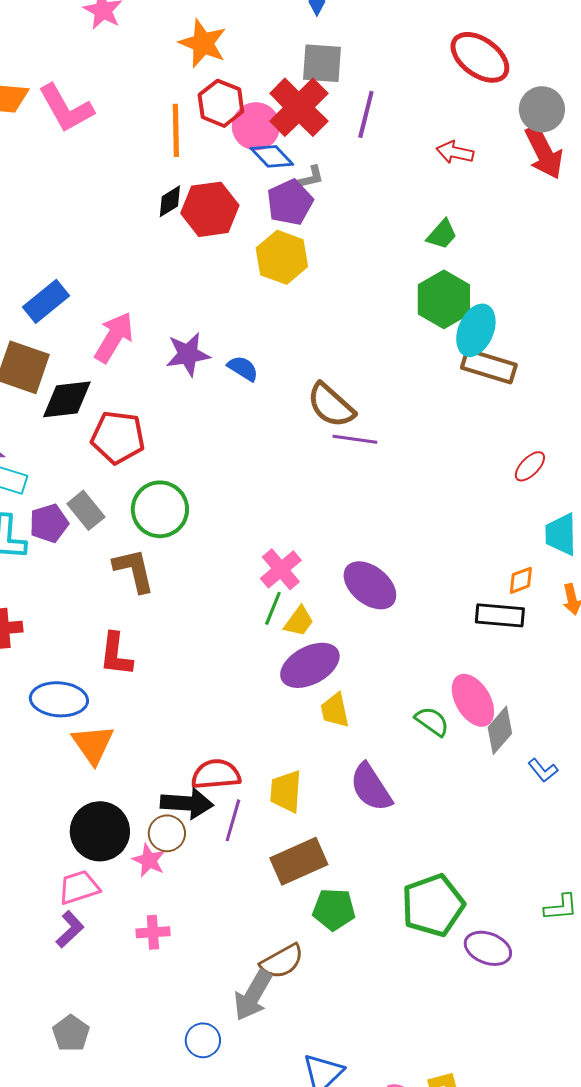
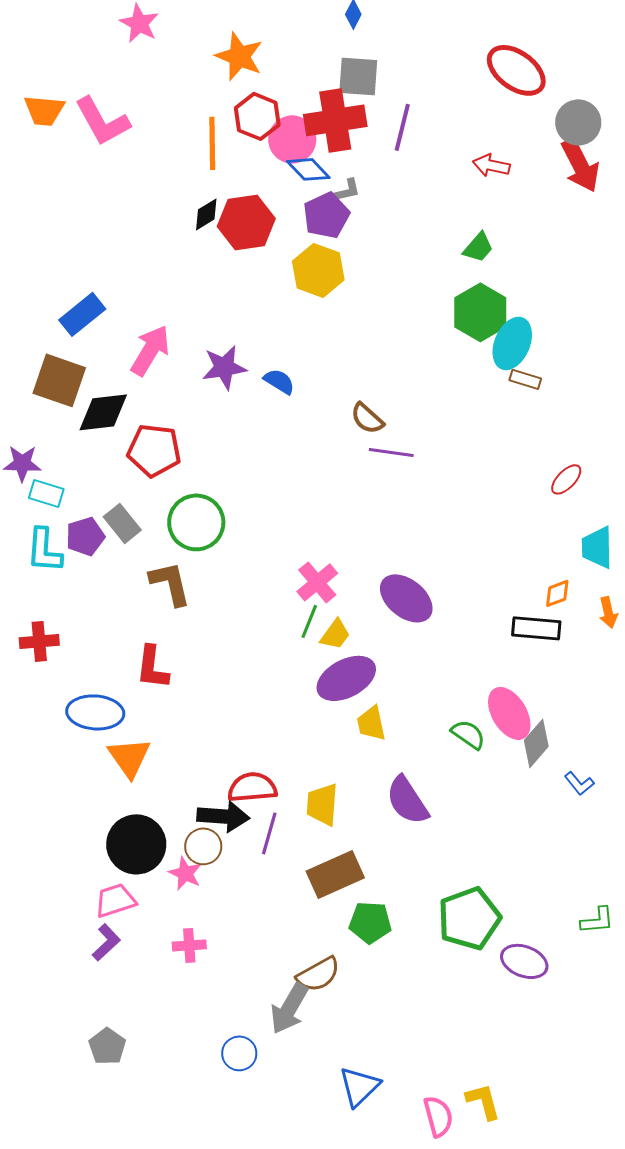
red cross: (299, 107) -> (335, 120), turned 36
brown rectangle: (489, 366) -> (525, 379), size x0.6
brown semicircle: (331, 405) -> (367, 418), size x0.7

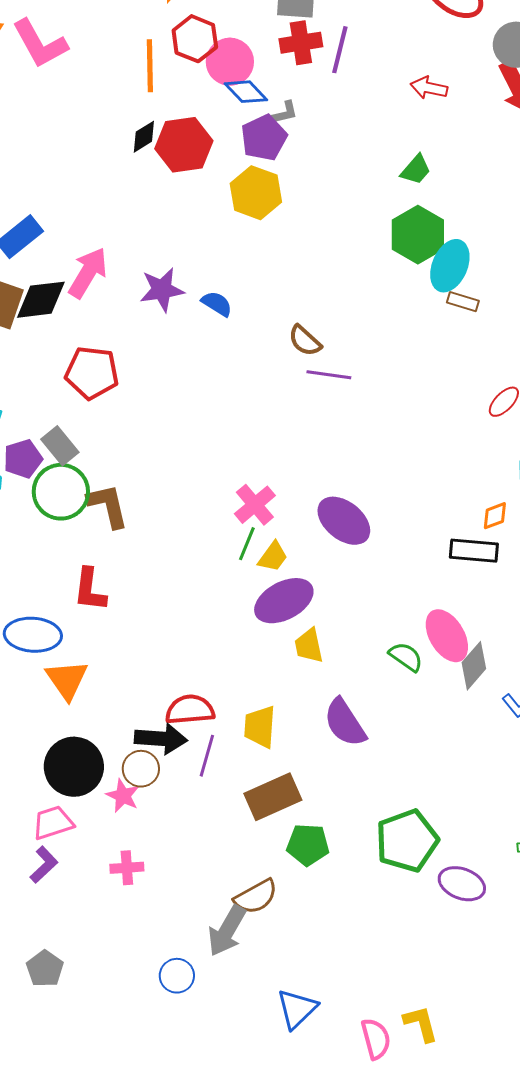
red cross: (335, 120) -> (301, 43), moved, size x0.7
black diamond: (103, 412) -> (41, 300), moved
green circle: (196, 522) -> (61, 492), moved

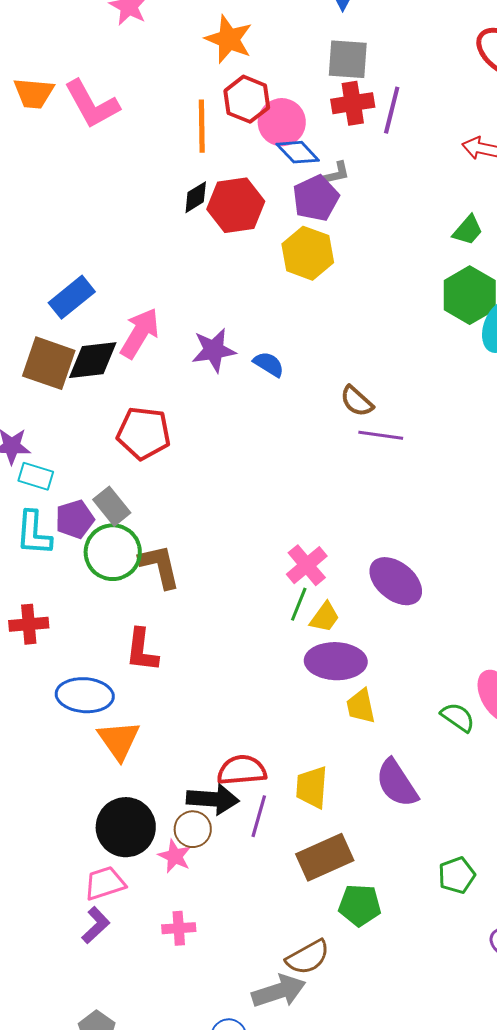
purple ellipse: (284, 601) -> (336, 661), turned 30
green pentagon: (407, 841) -> (457, 875), moved, size x0.6
gray arrow: (227, 931) -> (279, 991), turned -138

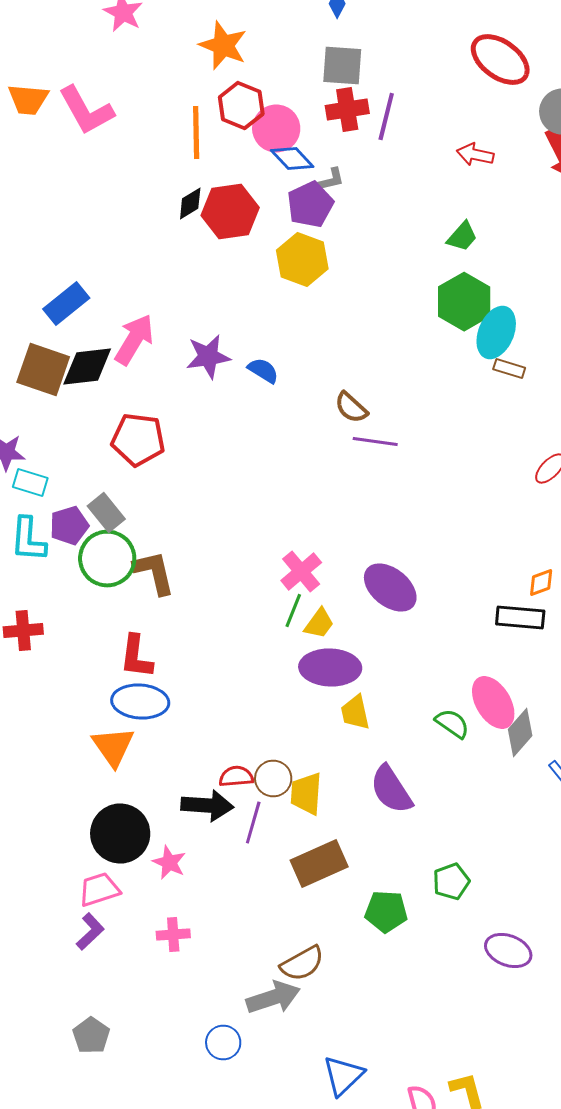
blue ellipse: (85, 695) -> (140, 702), moved
red semicircle: (242, 770) -> (236, 776), size x0.7
brown circle: (193, 829) -> (273, 778), moved
green pentagon: (360, 905) -> (386, 912), moved

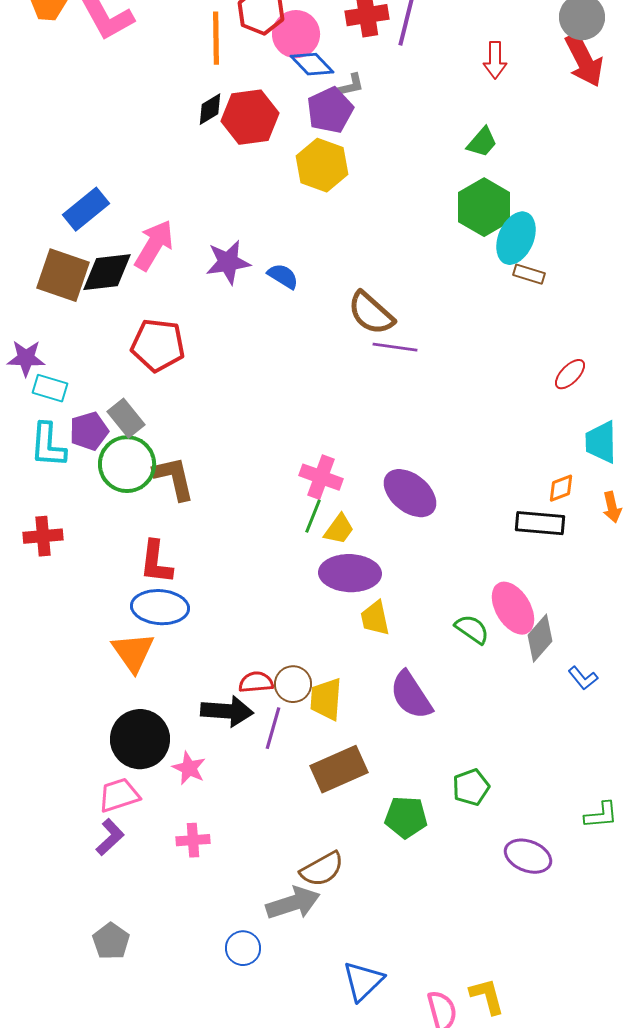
red arrow: (475, 154) -> (495, 60), turned -102
brown semicircle: (351, 408) -> (371, 313), size x1.4
pink cross: (301, 572) -> (321, 477), turned -30

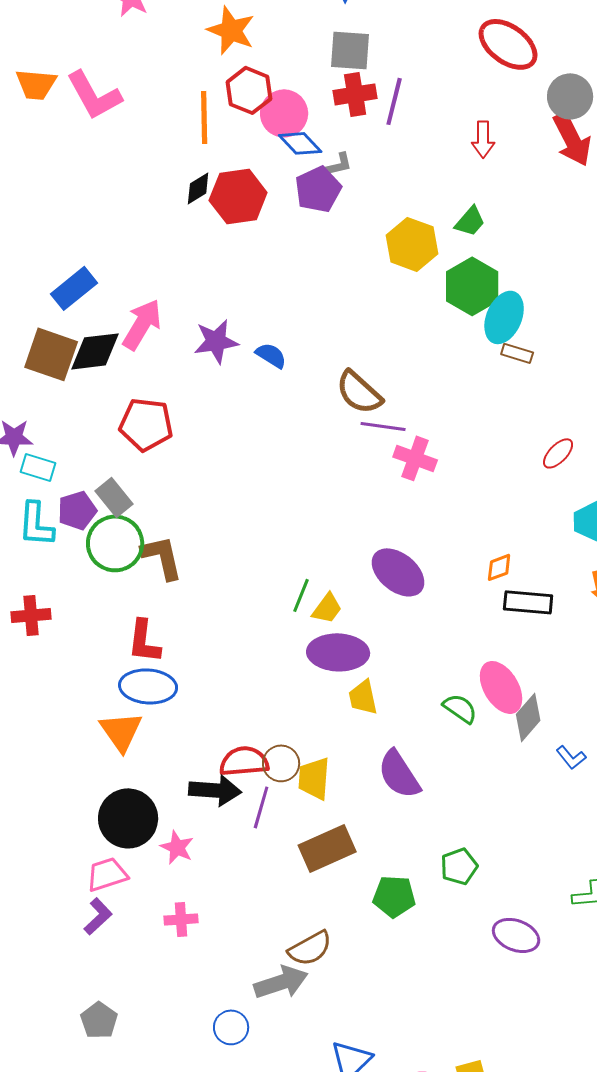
yellow hexagon: (322, 165) -> (412, 244), moved
pink cross: (321, 477) -> (415, 458), moved
orange diamond: (561, 488) -> (499, 567), moved
red semicircle: (256, 682) -> (244, 761), size x1.4

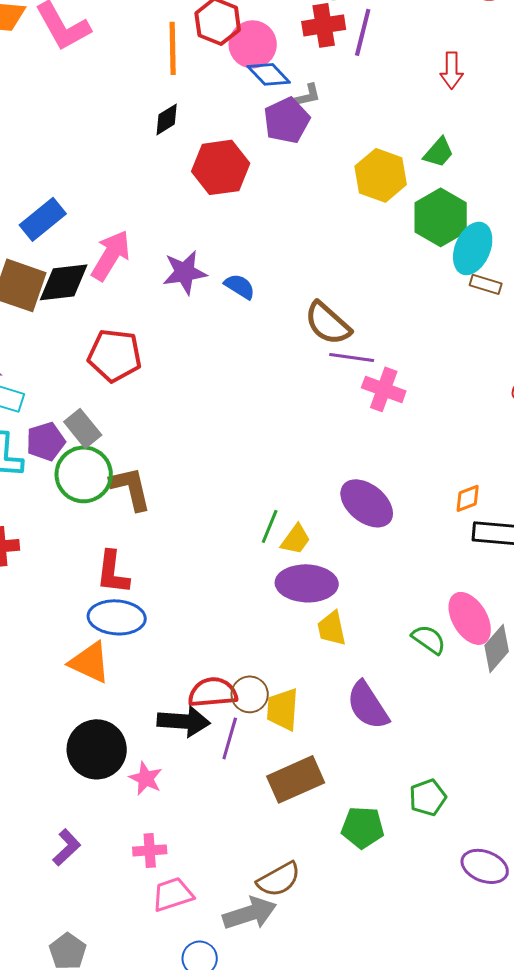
red hexagon: (238, 196) -> (221, 167), moved
orange triangle: (121, 731) -> (90, 662), turned -30
pink trapezoid: (107, 874) -> (173, 894), moved

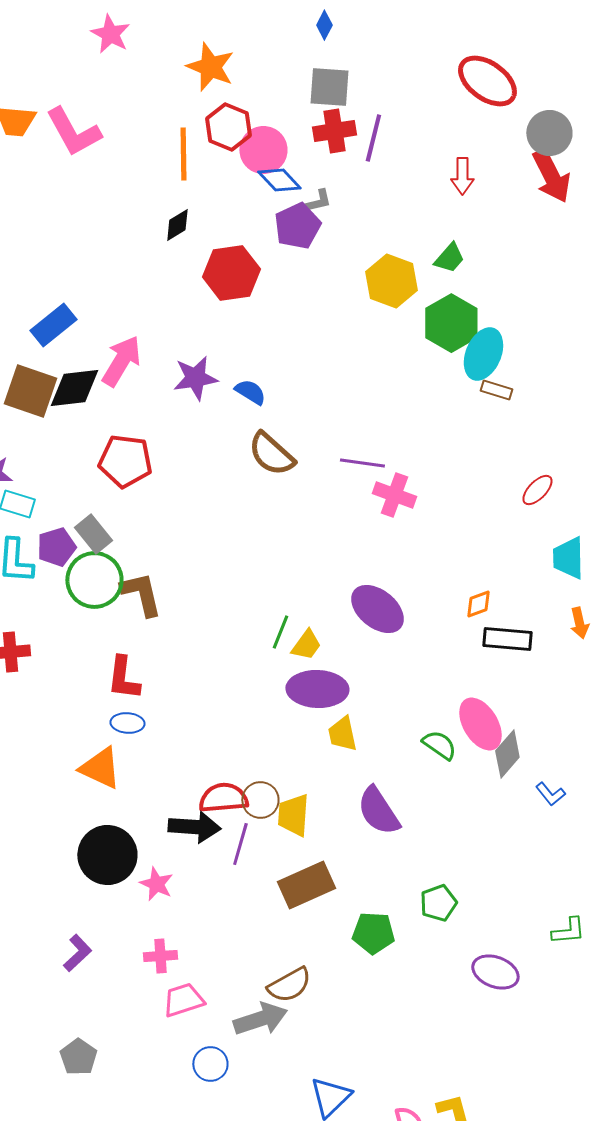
brown semicircle: (328, 323) -> (271, 454), moved
blue ellipse: (117, 617) -> (127, 723), size x0.6

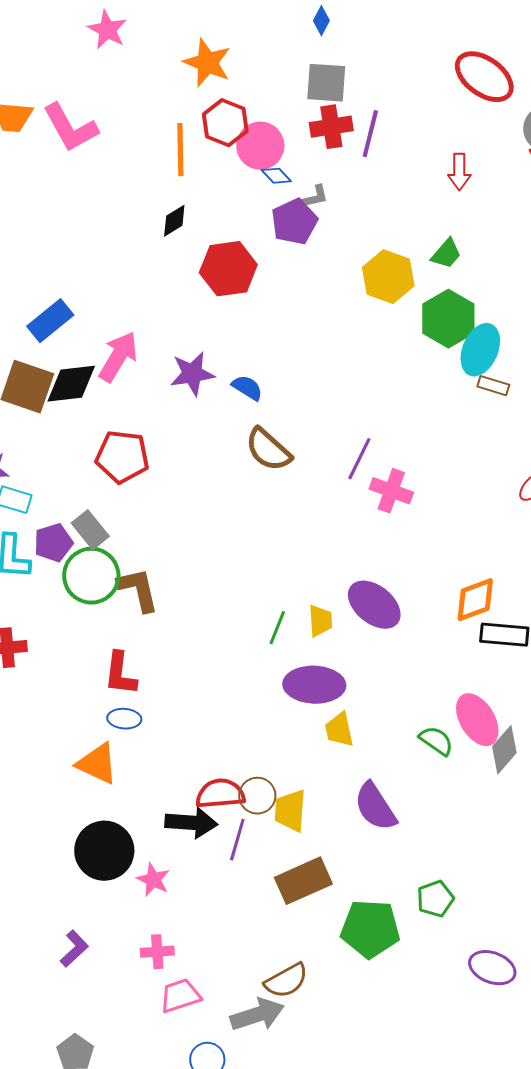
blue diamond: (279, 180) -> (276, 176), size x0.7
purple line: (362, 463) -> (359, 459), turned -72
orange diamond: (478, 604) -> (475, 600), size x1.6
yellow trapezoid: (306, 645) -> (320, 621), moved, turned -40
green pentagon: (373, 933) -> (370, 929), size x1.4

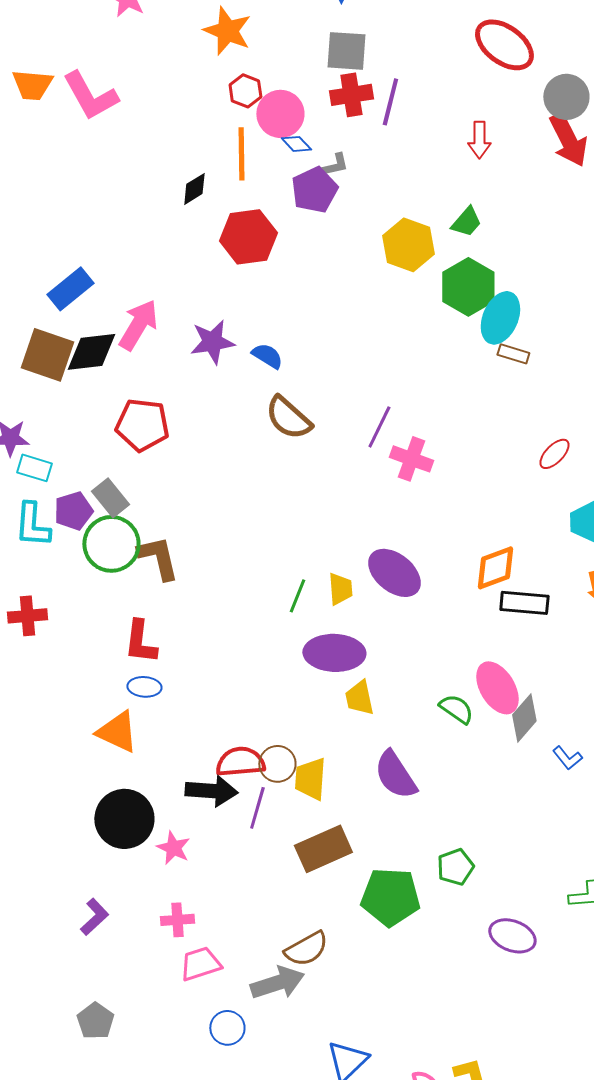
red hexagon: (225, 123) -> (245, 91), size x0.7
orange line: (180, 150) -> (241, 154), moved

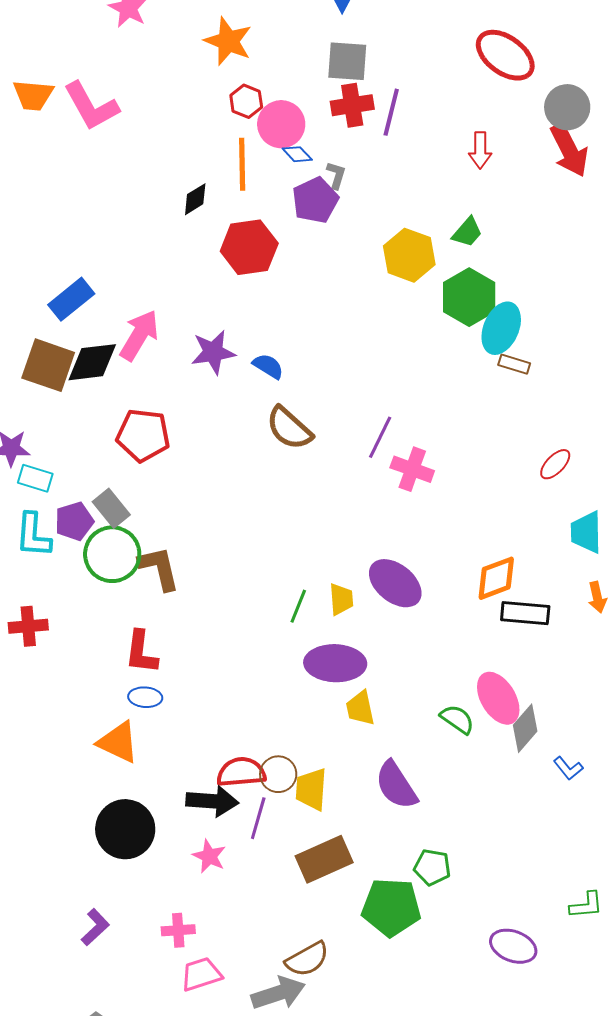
gray L-shape: (335, 165) -> (336, 175), turned -60
pink star: (173, 848) -> (209, 856), moved
green pentagon: (455, 867) -> (432, 867), moved, turned 30

